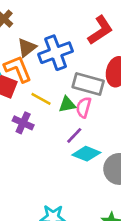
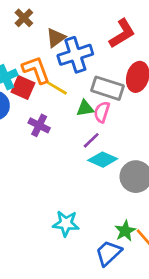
brown triangle: (27, 48) -> (56, 38), moved
yellow line: (41, 99) -> (57, 88), moved

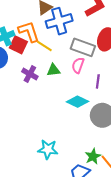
green triangle: (85, 108) -> (53, 70), moved
purple line: (91, 140) -> (98, 81), moved, turned -40

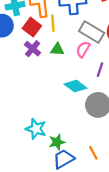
red square: (18, 45) -> (32, 27), moved
yellow line: (44, 46) -> (53, 23), turned 42
green star: (93, 156) -> (57, 142), moved

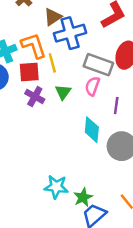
red square: (32, 27) -> (29, 72), turned -30
green triangle: (57, 49) -> (63, 92), turned -48
cyan diamond: (75, 86) -> (92, 130), turned 70

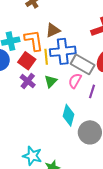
brown triangle: (53, 17) -> (53, 30), moved
blue cross: (70, 33) -> (63, 51), moved
red square: (29, 72) -> (27, 61), turned 30
purple line: (116, 106) -> (92, 91), moved

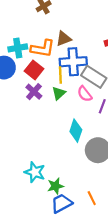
orange L-shape: (34, 40) -> (43, 48), turned 105
yellow line: (46, 57) -> (60, 75), moved
pink semicircle: (75, 81) -> (85, 94), turned -70

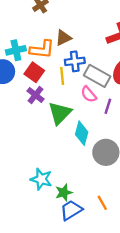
blue cross: (73, 62) -> (75, 61), size x0.7
green triangle: (59, 93) -> (60, 113), moved, size x1.6

